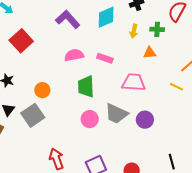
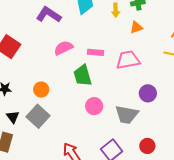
pink rectangle: (105, 58) -> (95, 52), moved
gray trapezoid: (116, 114) -> (127, 115), moved

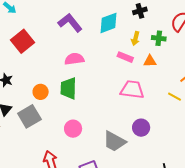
pink rectangle: (95, 52) -> (125, 57), moved
green trapezoid: (83, 75) -> (68, 88), moved
pink circle: (94, 106) -> (73, 129), moved

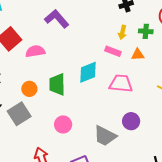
cyan diamond: (109, 23) -> (88, 72), moved
pink semicircle: (74, 59) -> (35, 51), moved

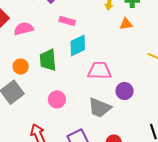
pink rectangle: (113, 51) -> (67, 21), moved
pink trapezoid: (121, 84) -> (100, 71), moved

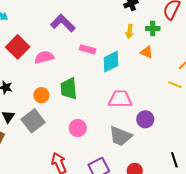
orange triangle: (126, 24) -> (147, 52), turned 32
cyan diamond: (78, 45) -> (111, 62), moved

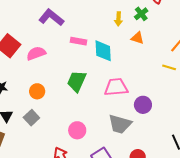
green cross: (153, 29) -> (141, 14), turned -32
cyan diamond: (111, 62) -> (103, 51), turned -60
green trapezoid: (69, 89) -> (77, 81), moved, turned 35
gray square: (33, 121) -> (31, 118), size x0.7
pink circle: (78, 128) -> (77, 130), moved

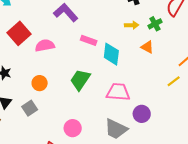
yellow arrow: (118, 19) -> (132, 25), turned -104
yellow line: (169, 67) -> (174, 81), turned -64

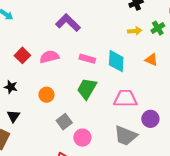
red square: (19, 33) -> (22, 55), moved, size x0.7
pink rectangle: (89, 40) -> (87, 59), moved
orange triangle: (147, 47) -> (151, 60), moved
gray square: (30, 108) -> (64, 122), moved

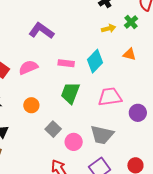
cyan diamond: (116, 61) -> (95, 61), turned 50
gray trapezoid: (126, 136) -> (102, 135), moved

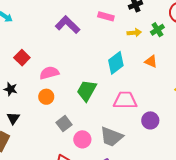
pink rectangle: (66, 63) -> (106, 16), moved
pink semicircle: (28, 67) -> (49, 73), moved

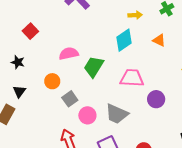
yellow arrow: (134, 33) -> (135, 15), moved
pink semicircle: (49, 73) -> (69, 54), moved
orange circle: (46, 97) -> (52, 81), moved

